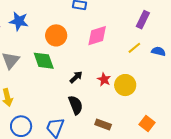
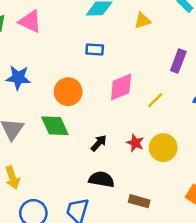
yellow line: (134, 48) -> (155, 100), moved
black semicircle: (76, 105) -> (101, 179), turned -54

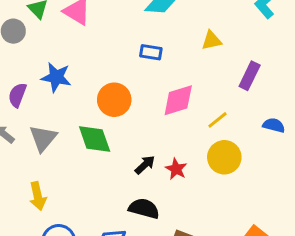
yellow triangle: (142, 21) -> (212, 40), moved
red star: (135, 143) -> (176, 169), moved
yellow circle: (163, 148) -> (224, 157), moved

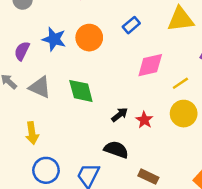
yellow triangle: (212, 40) -> (181, 19), size x1.6
blue rectangle: (151, 52) -> (131, 25), turned -54
orange circle: (114, 100) -> (89, 38), moved
gray triangle: (43, 138) -> (40, 87), turned -50

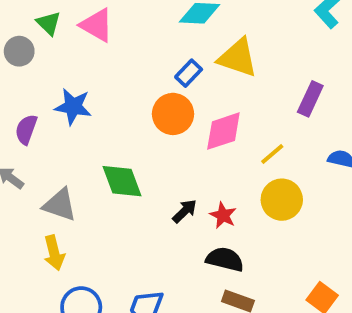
yellow triangle: (181, 19) -> (238, 58), moved, turned 32
orange circle: (89, 38) -> (173, 114), moved
gray triangle: (40, 87) -> (60, 205), moved
black semicircle: (116, 150) -> (225, 259), moved

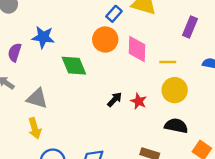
pink diamond: (223, 131) -> (137, 49), turned -68
yellow line: (272, 154) -> (168, 62), turned 42
green diamond: (122, 181) -> (74, 66), moved
black semicircle: (225, 259) -> (176, 126), moved

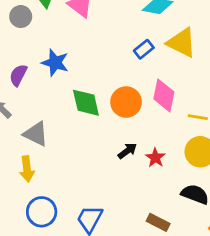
orange circle: (105, 40) -> (126, 102), moved

